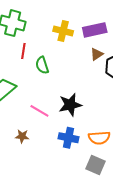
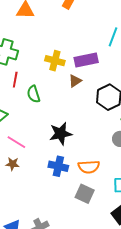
brown triangle: (97, 54) -> (75, 81), moved
pink line: (39, 111) -> (16, 142), moved

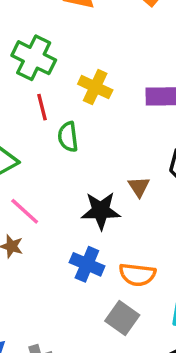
yellow cross: (55, 61) -> (95, 87), moved
red line: (15, 80) -> (42, 107), turned -35
brown triangle: (75, 81) -> (139, 187), moved, turned -40

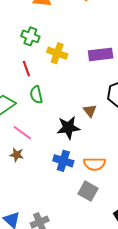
green cross: (34, 58) -> (30, 36), moved, size x0.7
green semicircle: (68, 137) -> (36, 95), moved

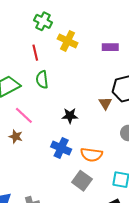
purple rectangle: (101, 54) -> (110, 47), size x0.7
brown triangle: (90, 111) -> (105, 103), moved
black star: (68, 128) -> (70, 116), size x0.7

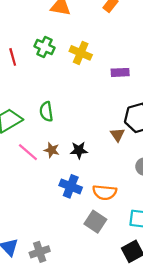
yellow cross: (68, 41) -> (81, 53), moved
red line: (35, 53) -> (13, 57), moved
brown star: (16, 136) -> (52, 150), moved

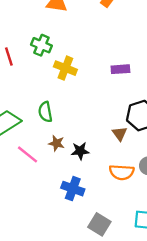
yellow cross: (81, 53) -> (65, 68), moved
brown star: (52, 150) -> (57, 143), moved
orange semicircle: (105, 192) -> (122, 172), moved

